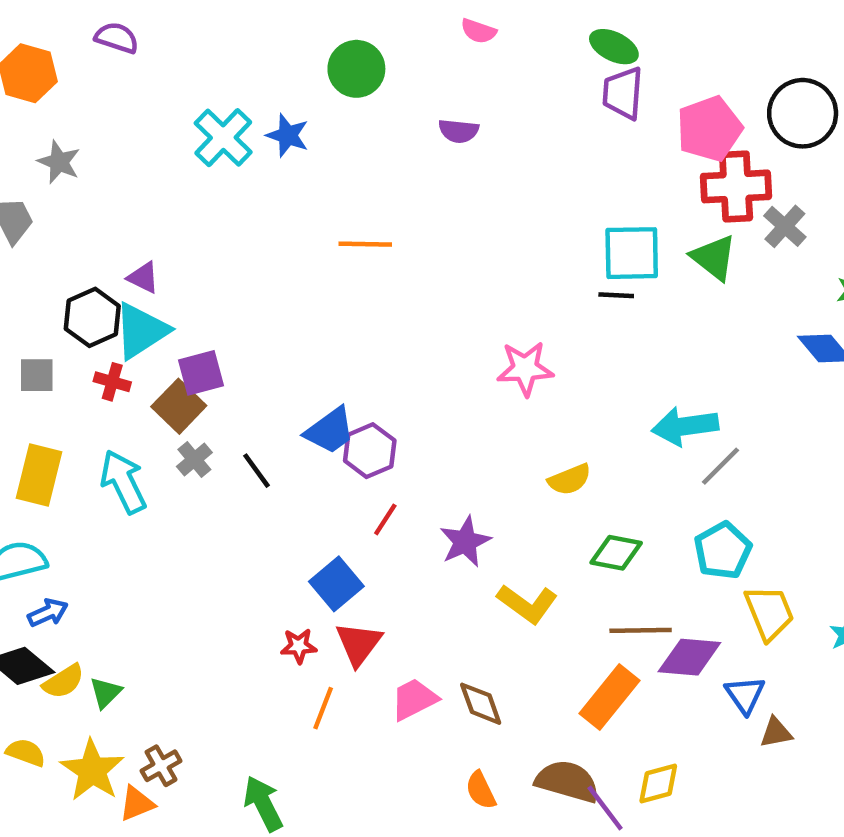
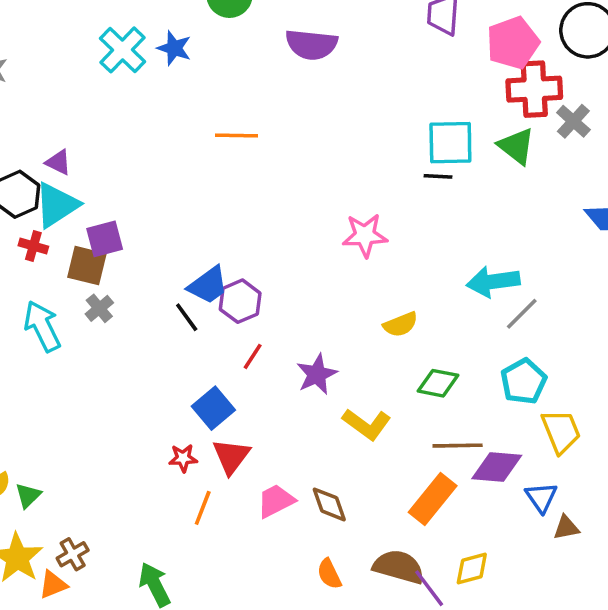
purple semicircle: (459, 131) -> (311, 45), size x1.6
brown square: (179, 406) -> (87, 266), turned -30
black line: (257, 471) -> (187, 317), moved

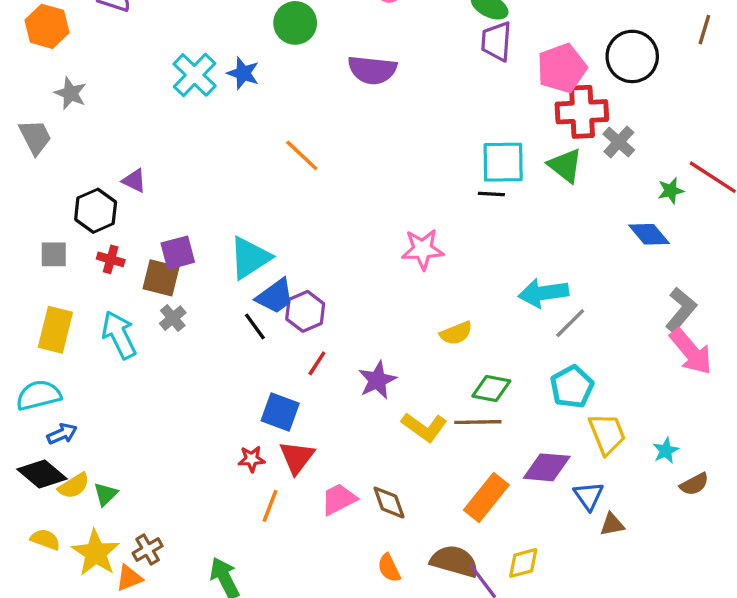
orange line: (237, 135) -> (302, 155), turned 42
cyan triangle: (57, 205) -> (250, 258), moved
blue square: (213, 408) -> (280, 412), turned -30
brown line: (458, 446) -> (478, 422), moved

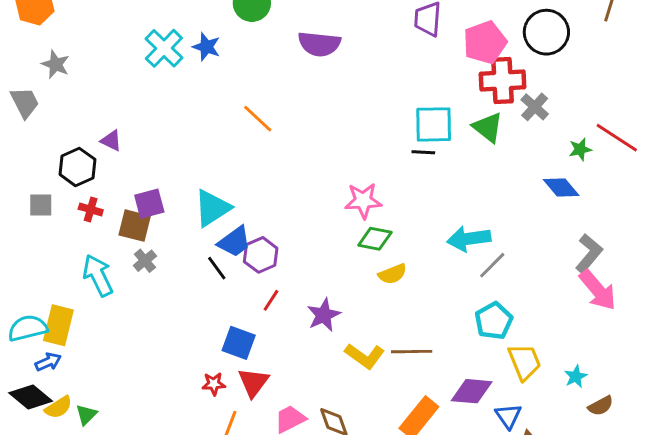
yellow rectangle: (55, 330) -> (58, 325), moved
green diamond: (491, 389) -> (375, 239), moved

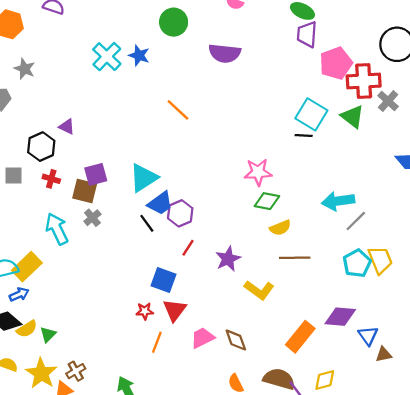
pink pentagon: (485, 42) -> (336, 63), moved
cyan square: (434, 124) -> (311, 114), turned 32
yellow rectangle: (58, 325) -> (27, 267), turned 32
brown line: (412, 352) -> (295, 258), moved
yellow trapezoid: (524, 362) -> (380, 260), moved

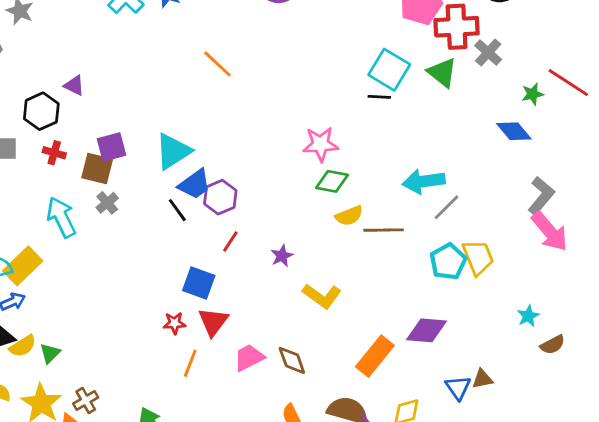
brown line: (295, 258) -> (384, 230), moved
purple star: (228, 259) -> (282, 256), size x0.7
blue triangle: (368, 336) -> (458, 388), moved

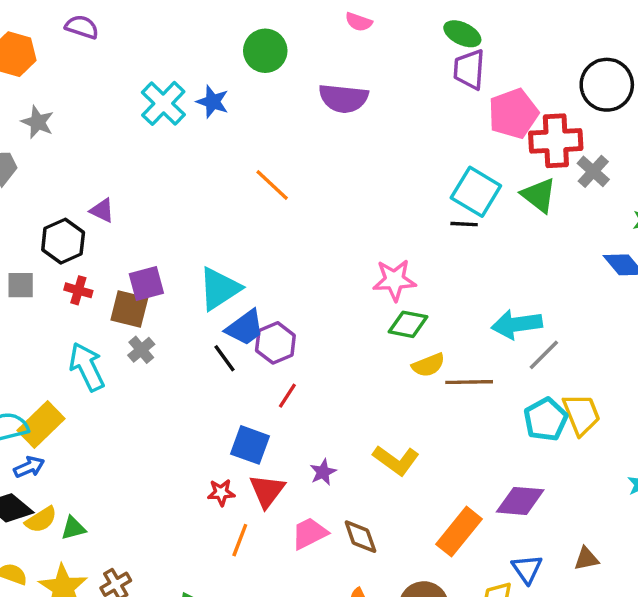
purple star: (282, 256) -> (323, 472), moved
green triangle: (50, 353) -> (73, 528), turned 30
blue triangle: (458, 388) -> (527, 569), moved

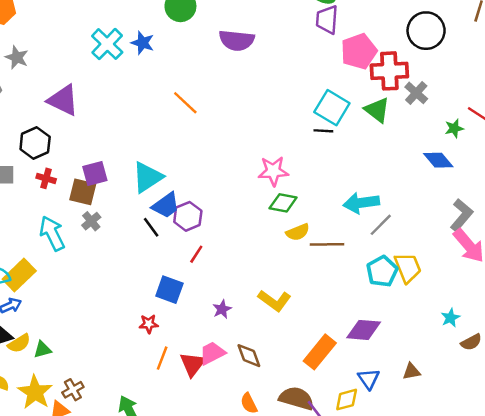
purple triangle: (102, 210) -> (63, 100), moved, size x1.8
red triangle: (267, 491) -> (193, 364), moved

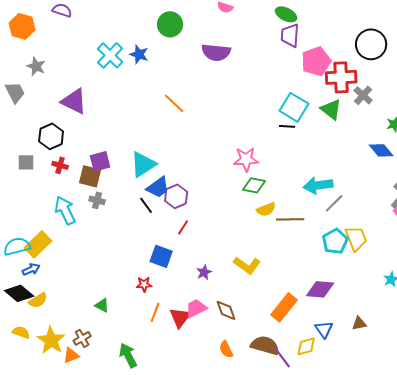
gray cross: (91, 221) -> (97, 200), turned -35
green triangle: (42, 349) -> (102, 305), moved, turned 42

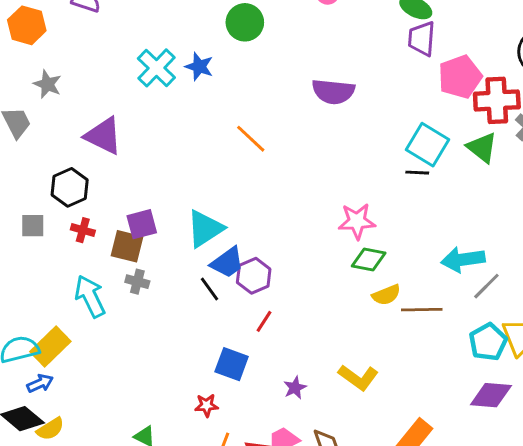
purple semicircle: (216, 52) -> (333, 92), moved
purple diamond: (320, 289) -> (491, 395), moved

